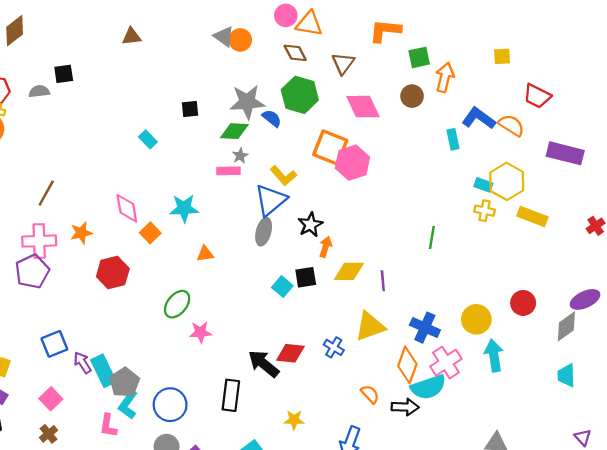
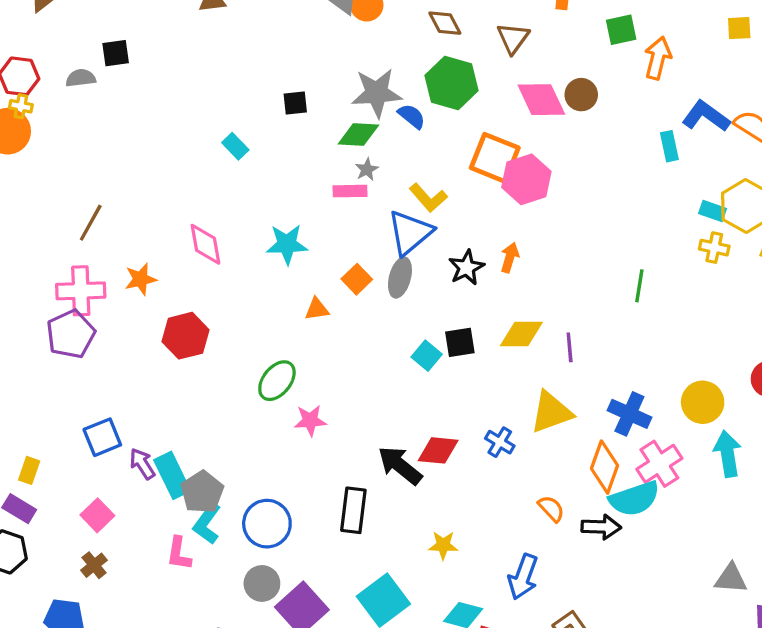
brown circle: (412, 96) -> (581, 95), moved
orange square: (150, 233) -> (357, 279), moved
orange arrow: (326, 247) -> (510, 258), moved

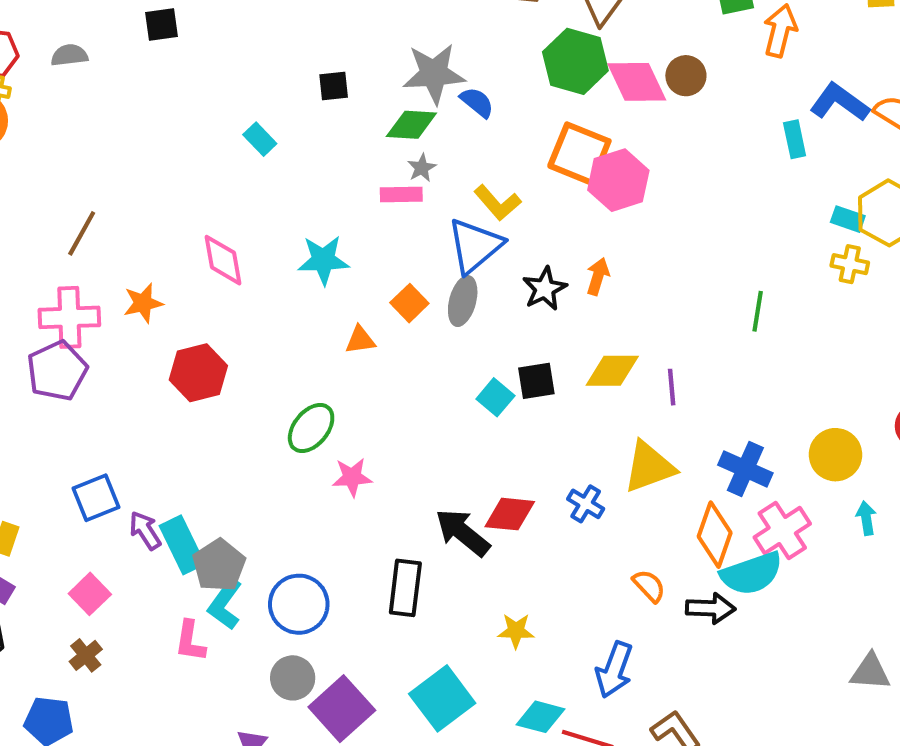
black square: (116, 53) -> (162, 24), moved
green hexagon: (452, 83) -> (575, 61), moved
cyan arrow: (728, 454) -> (866, 518), size x0.6

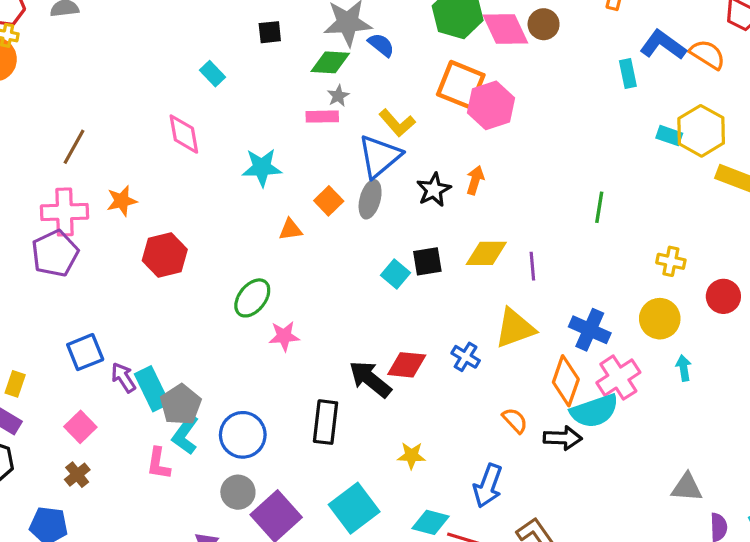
pink diamond: (223, 260) -> (184, 134), moved
yellow cross: (850, 264) -> (671, 261), moved

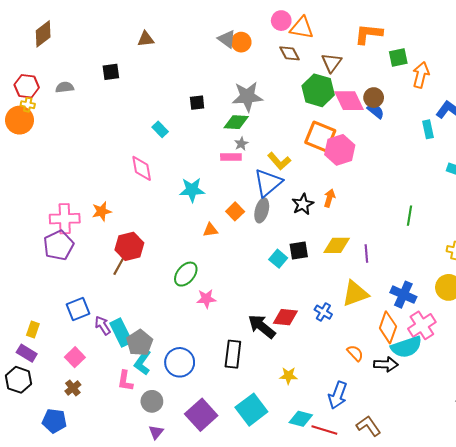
blue semicircle: (381, 45) -> (376, 111), moved
brown line: (74, 147) -> (120, 264), moved
gray circle: (238, 492) -> (152, 401), moved

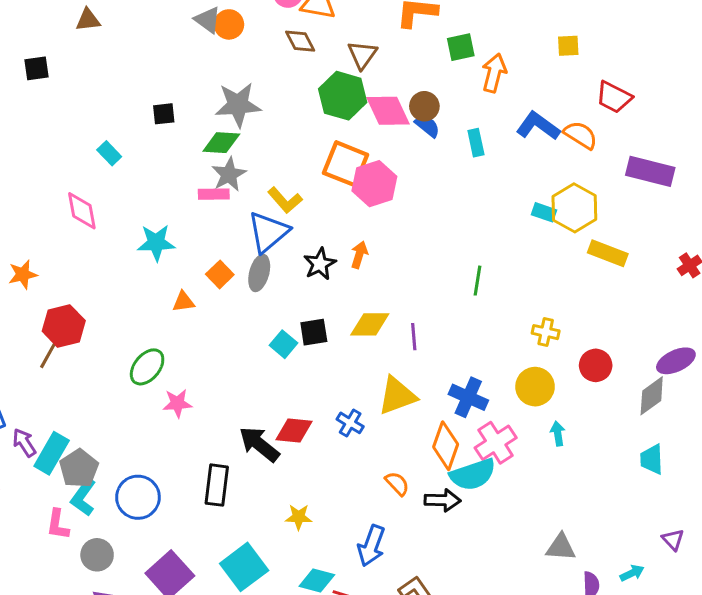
cyan rectangle: (428, 129) -> (476, 143), moved
gray star: (241, 144) -> (229, 174), size x1.6
cyan rectangle: (121, 333) -> (52, 453), turned 56

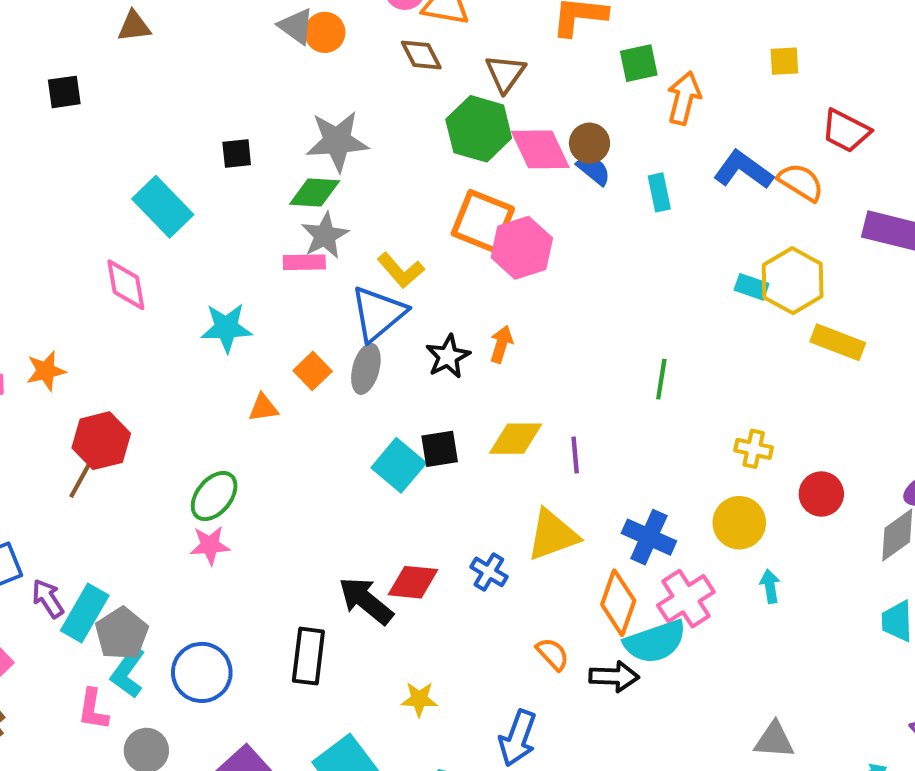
cyan rectangle: (109, 153) -> (163, 207), size x1.8
cyan square: (283, 344) -> (399, 465), size x1.4
pink star: (177, 403) -> (210, 545), moved

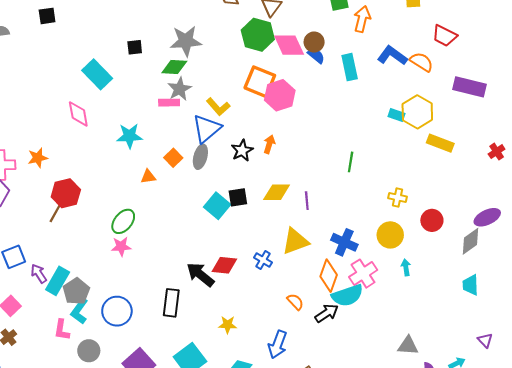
cyan rectangle: (659, 192) -> (350, 67), size x1.4
black arrow: (614, 677) -> (327, 313), turned -35

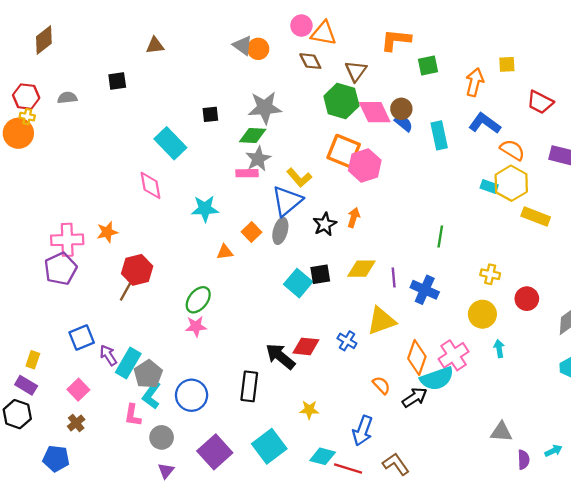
orange arrow: (362, 19) -> (475, 82), moved
orange semicircle: (422, 62) -> (512, 150), moved
blue cross: (344, 242) -> (425, 290), moved

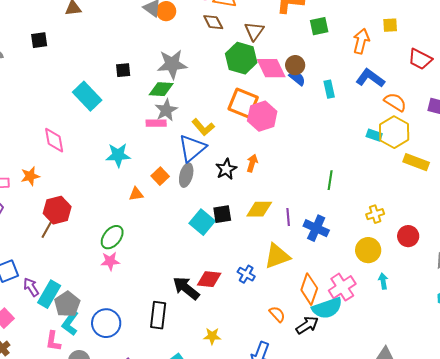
cyan rectangle: (439, 135) -> (329, 89), size x0.7
pink diamond: (150, 185) -> (54, 140), moved
yellow cross: (490, 274) -> (375, 214), turned -30

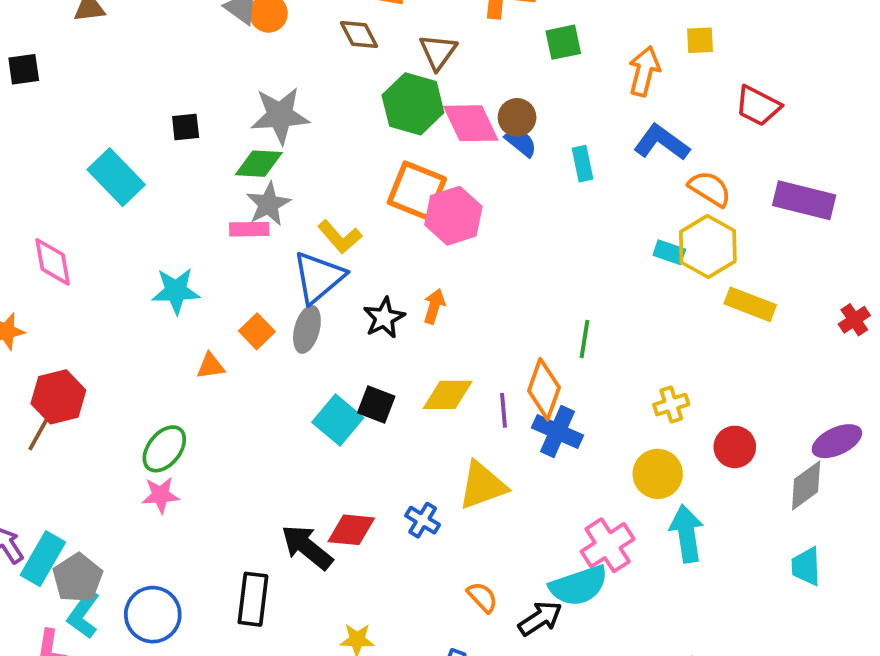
black square: (222, 214) -> (376, 405), turned 30
cyan arrow: (383, 281) -> (687, 534), size x1.8
orange diamond: (309, 289) -> (544, 389), moved

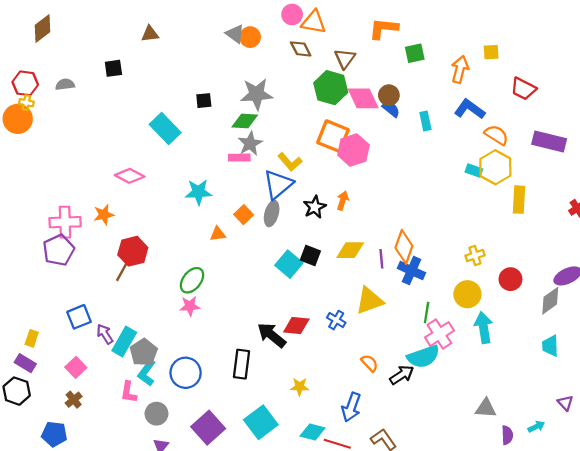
pink diamond: (53, 262) -> (130, 176), turned -52
yellow rectangle: (750, 304) -> (519, 200), turned 72
green line: (584, 339) -> (427, 313), moved

